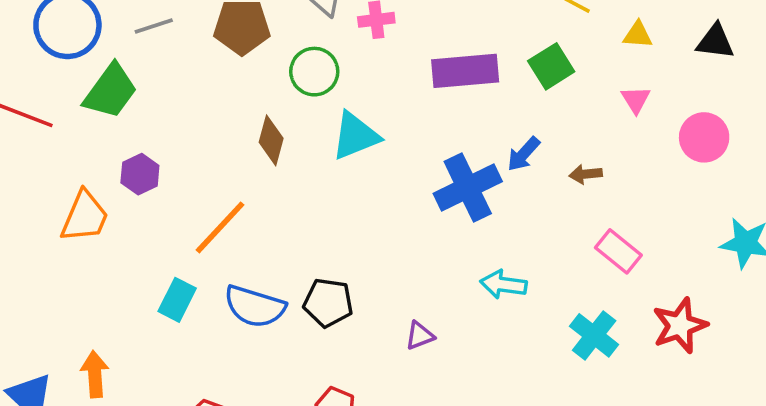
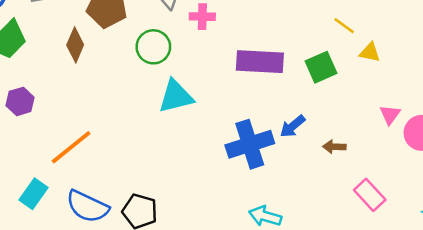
yellow triangle: (638, 35) -> (370, 52), moved
pink triangle: (636, 100) -> (390, 115), moved
brown diamond: (271, 140) -> (75, 45), moved
pink rectangle: (618, 251) -> (370, 195), moved

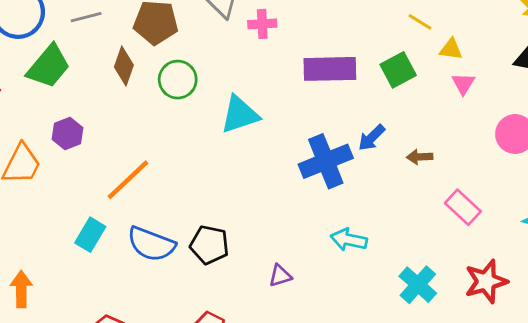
green circle: (153, 47) -> (178, 80), moved
pink triangle: (390, 115) -> (463, 84), moved

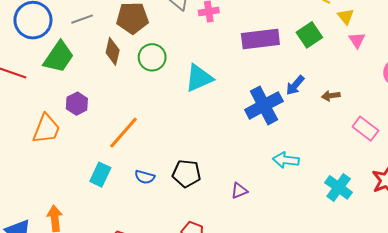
yellow triangle: (451, 49) -> (346, 16), turned 48
blue semicircle: (151, 244) -> (145, 177), size x0.6

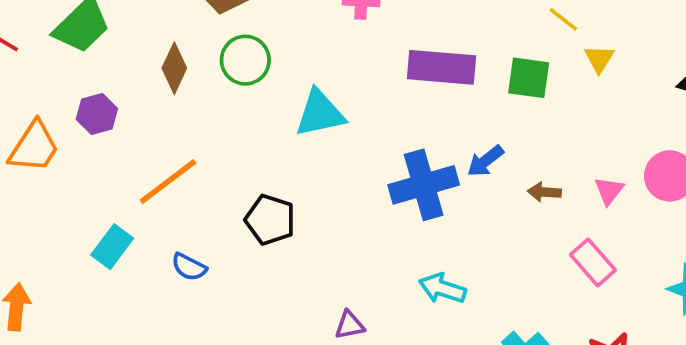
green square: (309, 35) -> (529, 78), turned 30
pink triangle: (357, 40) -> (609, 191), moved
brown diamond: (113, 51) -> (174, 68), moved
black pentagon: (186, 174) -> (270, 220), moved

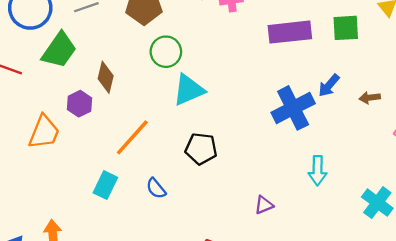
brown diamond: (174, 68) -> (106, 77), moved
cyan triangle: (320, 113) -> (189, 90), moved
blue semicircle: (189, 267) -> (156, 188), turned 35
cyan arrow: (442, 288) -> (318, 171), turned -96

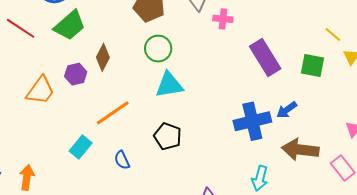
purple rectangle: (290, 32) -> (265, 57), turned 51
brown arrow: (370, 98) -> (300, 150), moved, size x2.0

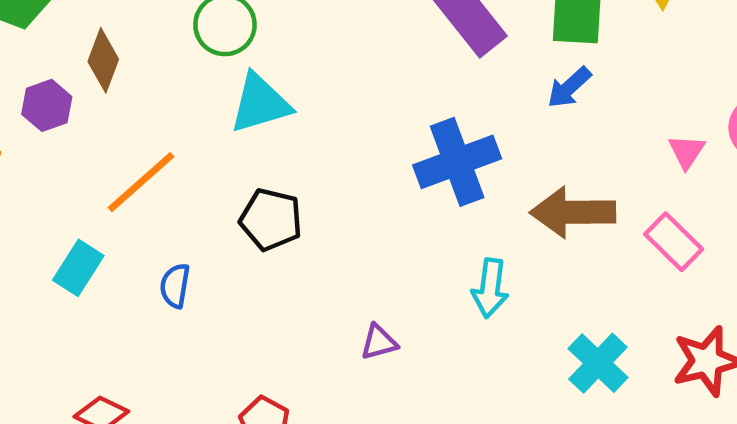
blue arrow: (287, 110) -> (569, 87), moved
blue semicircle: (122, 160) -> (175, 286), turned 42

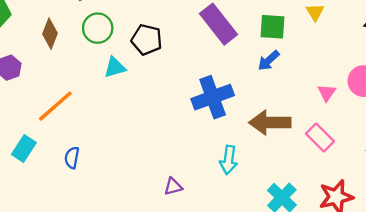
brown diamond: (103, 60) -> (50, 34), moved
cyan triangle: (260, 103) -> (115, 67), size x0.7
black pentagon: (271, 220) -> (147, 40), moved

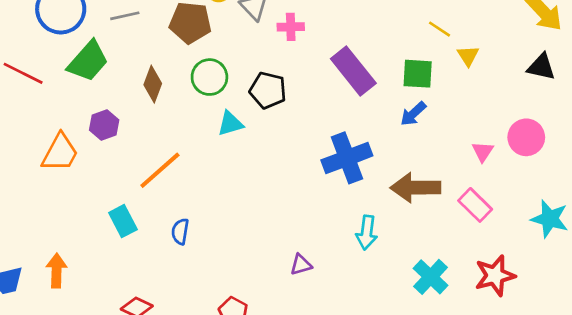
cyan rectangle: (24, 148) -> (123, 221), turned -60

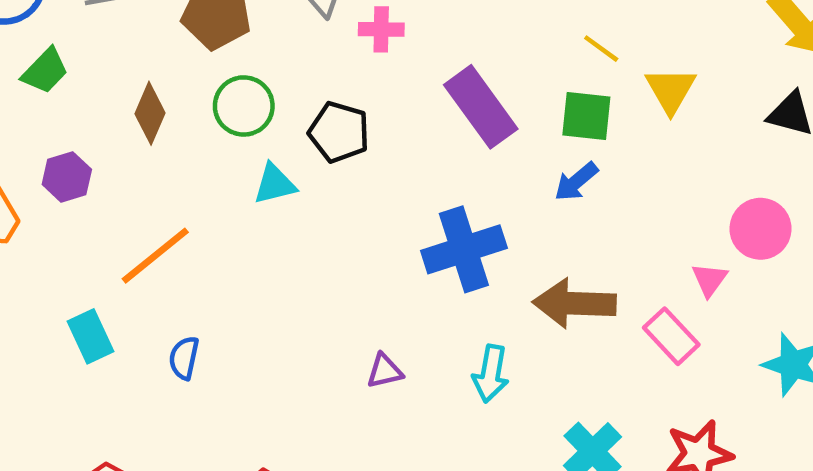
yellow line: (440, 29) -> (601, 49), moved
yellow triangle: (468, 56) -> (671, 90), size x1.4
green trapezoid: (88, 61) -> (45, 71), size x0.7
pink triangle: (483, 152) -> (709, 280), moved
purple triangle: (301, 265) -> (385, 371), moved

